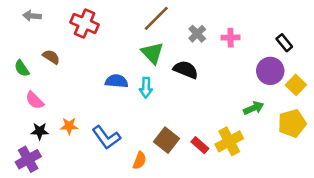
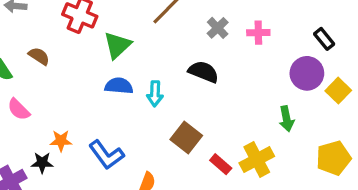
green triangle: (152, 53) -> (117, 45), moved, turned 30
green arrow: (254, 108) -> (287, 119), turned 102
yellow pentagon: (292, 123) -> (334, 158), moved
black star: (40, 131) -> (42, 163), moved
brown square: (166, 140) -> (186, 138), moved

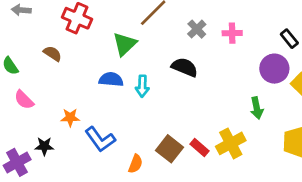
green triangle: (117, 45) -> (125, 44), moved
brown semicircle: (39, 56) -> (52, 54), moved
brown square: (186, 138) -> (170, 149), moved
orange star: (61, 141) -> (70, 118), moved

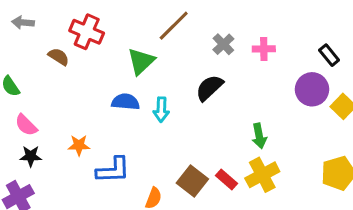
brown semicircle: (52, 54) -> (59, 57), moved
black semicircle: (185, 67) -> (209, 88), turned -65
green arrow: (257, 108) -> (259, 136), moved
blue L-shape: (100, 139) -> (113, 170), turned -56
black star: (44, 146) -> (31, 156), moved

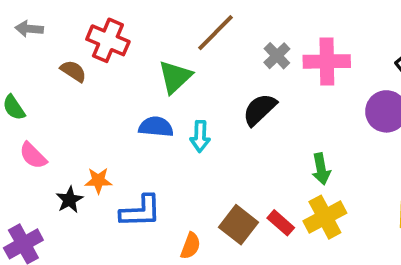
pink cross: (264, 49) -> (327, 61), size x1.6
black star: (31, 156) -> (70, 200), moved, turned -30

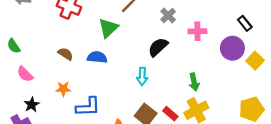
pink cross: (327, 61) -> (197, 31), moved, size x0.7
brown semicircle: (73, 71) -> (66, 54), moved
cyan arrow: (200, 136) -> (142, 76), moved
black star: (70, 200) -> (32, 105), moved

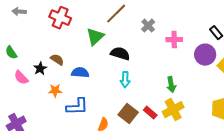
black semicircle: (158, 47) -> (120, 54), moved, turned 60
blue semicircle: (97, 57) -> (80, 73), moved
black star: (32, 105) -> (40, 69), moved

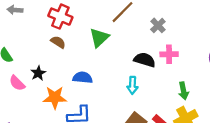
pink cross: (174, 40) -> (169, 54), moved
black semicircle: (120, 54) -> (145, 60), moved
brown semicircle: (57, 60) -> (58, 42), moved
orange star: (55, 91) -> (55, 98), size x1.5

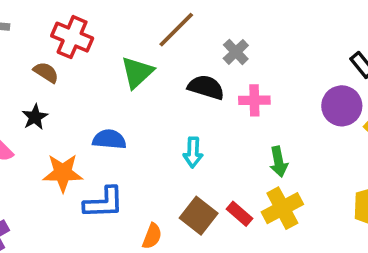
brown semicircle: (58, 42) -> (46, 72), moved
black semicircle: (145, 60) -> (206, 87), moved
black star: (38, 73) -> (35, 117), moved

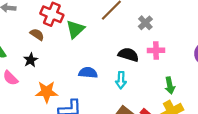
green triangle: (137, 72) -> (75, 29), moved
black semicircle: (206, 87) -> (128, 55), moved
blue semicircle: (109, 139) -> (88, 73), moved

